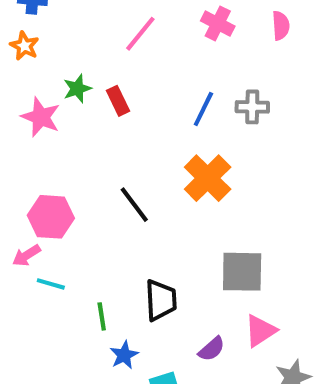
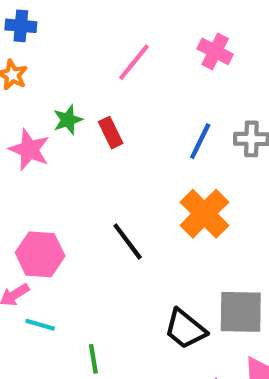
black trapezoid: (161, 300) -> (185, 329), moved, turned 132

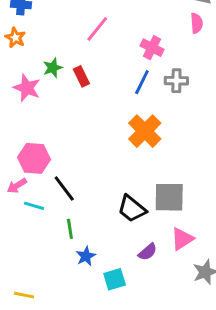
pink cross: (215, 51) -> (152, 48), moved
black line: (128, 241) -> (64, 189), moved

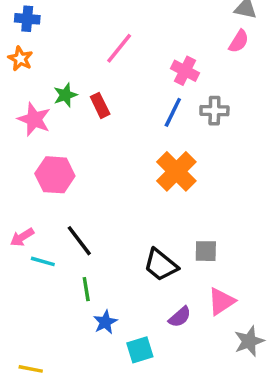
pink semicircle: (197, 23) -> (239, 41), turned 36
pink hexagon: (34, 158) -> (55, 175), moved
gray square: (169, 197) -> (206, 251), size x0.6

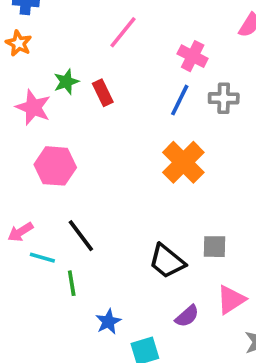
green line: (86, 289) -> (72, 283), moved

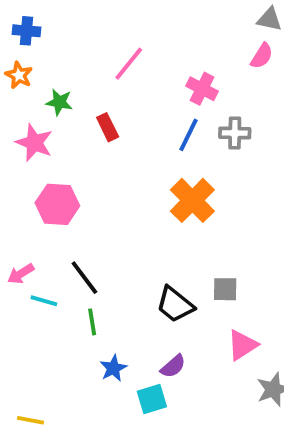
green star: (66, 82) -> (59, 102), moved, turned 30
green line: (72, 283) -> (92, 322), moved
purple semicircle: (187, 316) -> (173, 366), moved

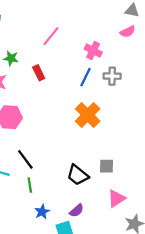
pink semicircle: (262, 56) -> (128, 32), turned 32

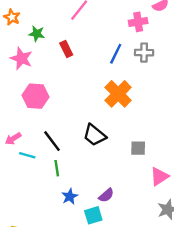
pink cross: (93, 51) -> (138, 22), moved, turned -36
black trapezoid: (78, 175) -> (94, 135), moved
pink triangle: (117, 198) -> (159, 176), moved

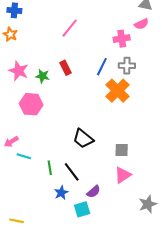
green star: (37, 34) -> (43, 76), moved
red rectangle: (66, 49) -> (65, 68), moved
orange cross: (118, 94) -> (118, 91), moved
black line: (52, 141) -> (72, 172), moved
pink triangle: (159, 176) -> (123, 175), moved

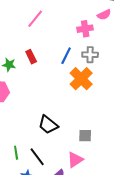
pink triangle: (123, 175) -> (75, 160), moved

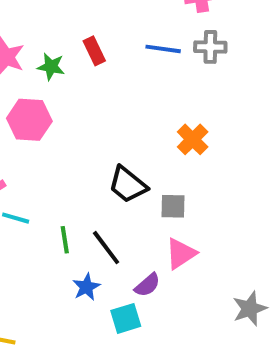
blue line: (66, 56) -> (163, 49), turned 72
orange cross: (81, 79) -> (193, 139), moved, size x0.7
gray square: (85, 136) -> (173, 206), moved

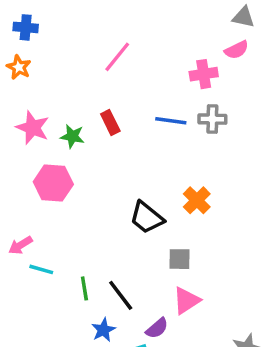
black trapezoid: (128, 185) -> (147, 218), moved

